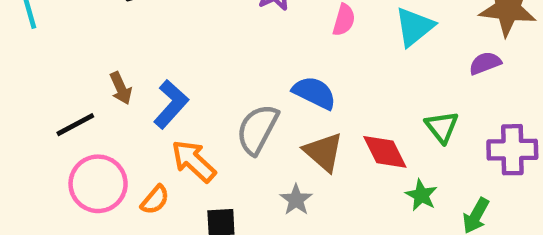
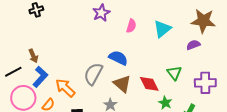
blue L-shape: (171, 104) -> (40, 77), moved

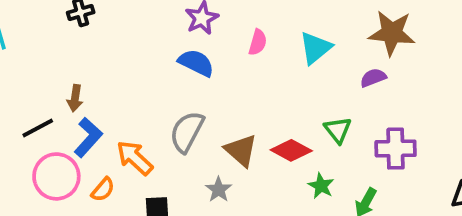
brown arrow: (33, 56) -> (75, 98), turned 32
blue semicircle: (118, 58) -> (196, 63), moved
red diamond: (149, 84) -> (291, 150), turned -35

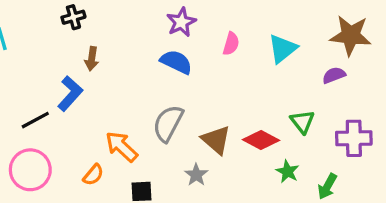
brown arrow: (75, 98) -> (92, 59), moved
blue L-shape: (88, 137) -> (70, 93), moved
pink circle: (56, 176) -> (30, 170), moved

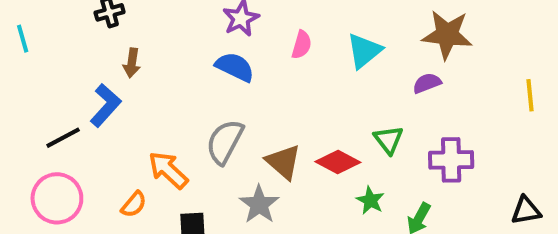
gray star: (196, 175) -> (259, 204), size x1.4

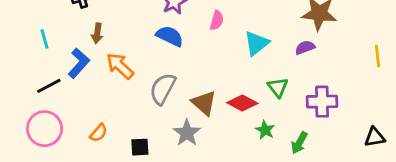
cyan line: (23, 39) -> (45, 39), moved
cyan triangle: (364, 51) -> (257, 43), moved
orange arrow: (168, 170) -> (120, 66), moved

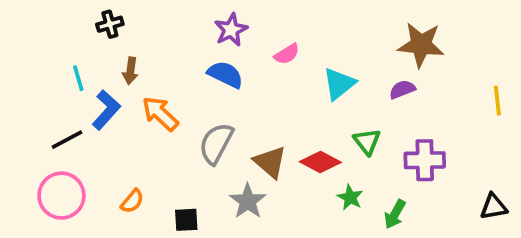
pink semicircle: (217, 20) -> (287, 54), turned 42
cyan line: (45, 39) -> (78, 78), moved

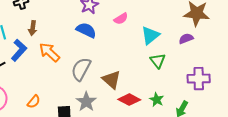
green triangle: (367, 142) -> (158, 61), moved
red diamond: (320, 162) -> (129, 100), moved
gray star: (248, 201) -> (86, 102), moved

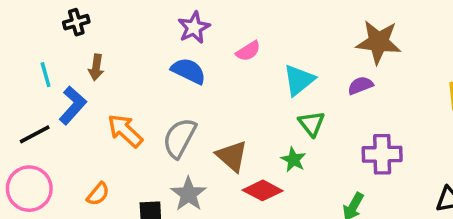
orange arrow: (49, 52) -> (125, 131), moved
green star: (157, 100) -> (293, 160), moved

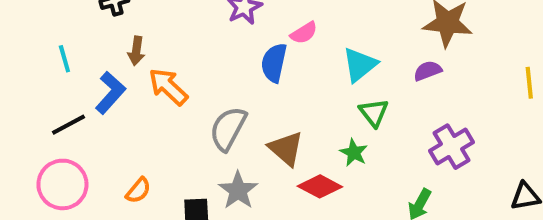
blue semicircle: (188, 71) -> (274, 63), moved, turned -104
cyan line: (46, 75) -> (64, 59), moved
orange arrow: (125, 131) -> (168, 87), moved
purple cross: (382, 154) -> (452, 147), turned -30

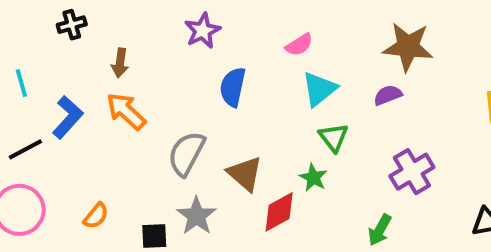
pink semicircle: (304, 33) -> (299, 45), moved
brown arrow: (136, 51) -> (120, 63), moved
red diamond: (320, 186) -> (279, 212), turned -57

